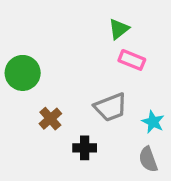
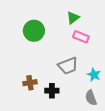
green circle: (23, 73) -> (34, 31), moved
brown cross: (50, 119) -> (30, 83), moved, turned 32

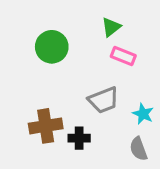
brown cross: (30, 83) -> (46, 126), size x1.5

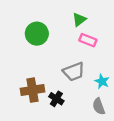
black cross: (79, 138) -> (56, 99), turned 32

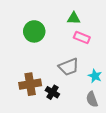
green triangle: (79, 20) -> (74, 18), turned 40

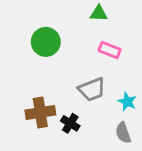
green triangle: (74, 18) -> (99, 13), moved

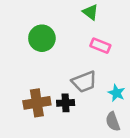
green triangle: (99, 13) -> (90, 12), turned 35
black cross: (70, 123) -> (66, 103), moved, turned -35

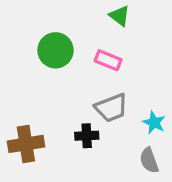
pink rectangle: (100, 46) -> (108, 60), moved
brown cross: (37, 103) -> (26, 144), moved

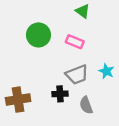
cyan star: (154, 123) -> (106, 71), moved
gray semicircle: (149, 160) -> (86, 105), moved

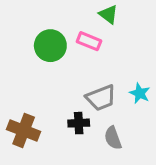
pink rectangle: (75, 42) -> (89, 41), moved
brown cross: (18, 100) -> (24, 131), turned 30

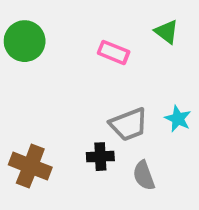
green triangle: (108, 14) -> (167, 32), moved
green circle: (50, 46) -> (25, 41), moved

